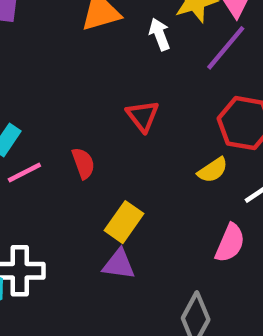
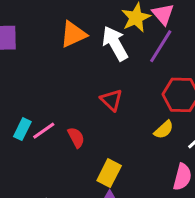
white arrow: (160, 34) -> (115, 43), size x1.6
pink line: (24, 173) -> (44, 131), moved

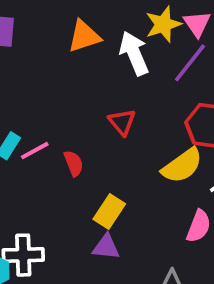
yellow semicircle: (164, 130) -> (182, 166), size x1.6

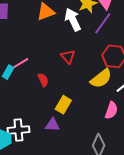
pink line: (35, 151) -> (21, 63), moved
purple triangle: (106, 247) -> (52, 125), moved

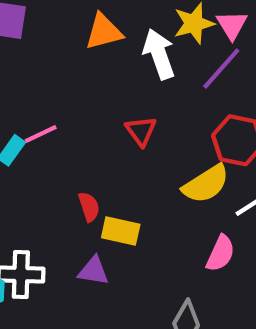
red semicircle: (43, 80) -> (89, 207), moved
yellow rectangle: (63, 105) -> (121, 231), turned 66

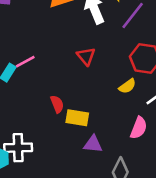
yellow semicircle: (206, 184) -> (127, 86), size x0.6
purple triangle: (93, 271) -> (93, 144), moved

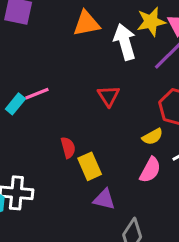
yellow rectangle: (77, 118) -> (90, 166), turned 50
pink semicircle: (139, 128) -> (150, 170), moved

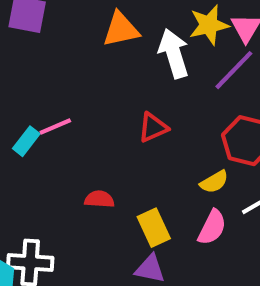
red triangle: (109, 96) -> (153, 128), turned 40
red semicircle: (68, 148) -> (99, 199), turned -70
yellow rectangle: (90, 166) -> (154, 228), moved

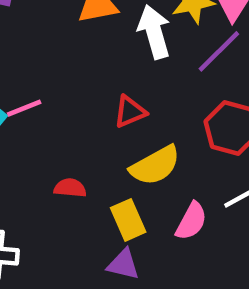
yellow semicircle: (214, 182) -> (155, 165), moved, size x1.6

